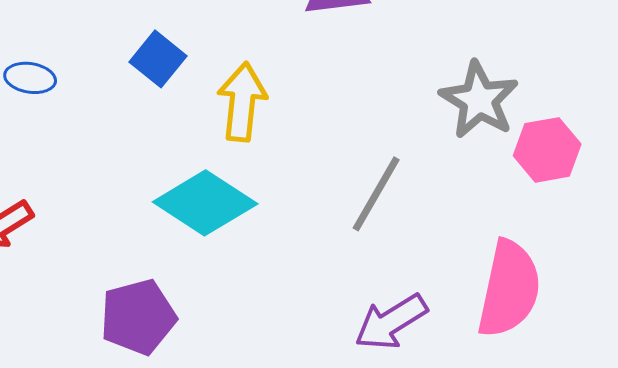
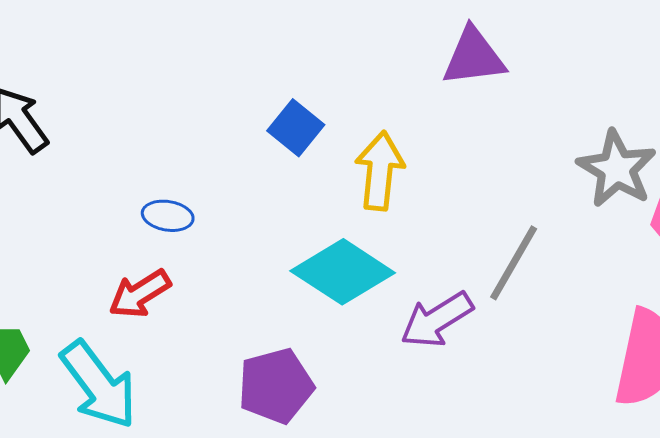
blue ellipse: (30, 78) -> (168, 216), moved
purple arrow: (391, 322) -> (437, 320), moved

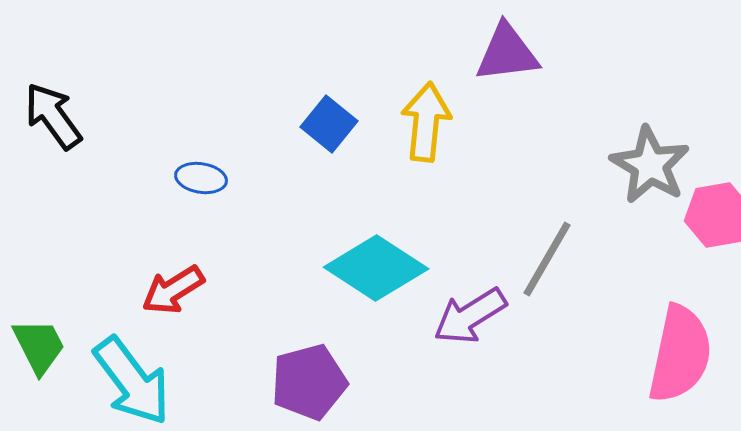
yellow arrow: (380, 171) -> (426, 122), moved
blue ellipse: (168, 216) -> (201, 178), moved

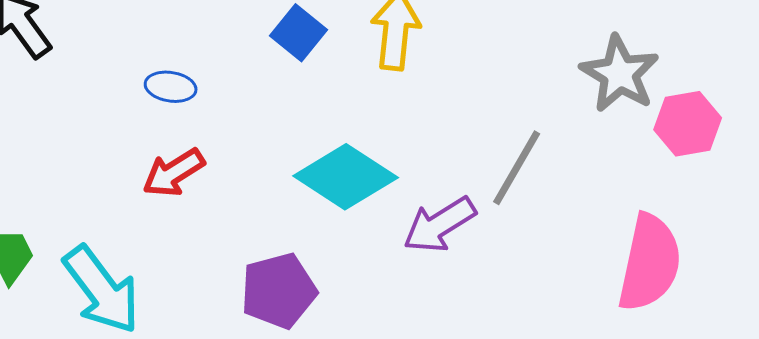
red arrow: (173, 290) -> (174, 173), moved

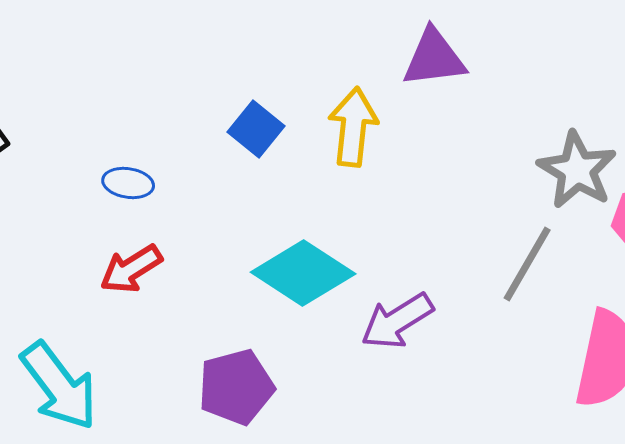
gray line: (517, 168) -> (527, 264), moved

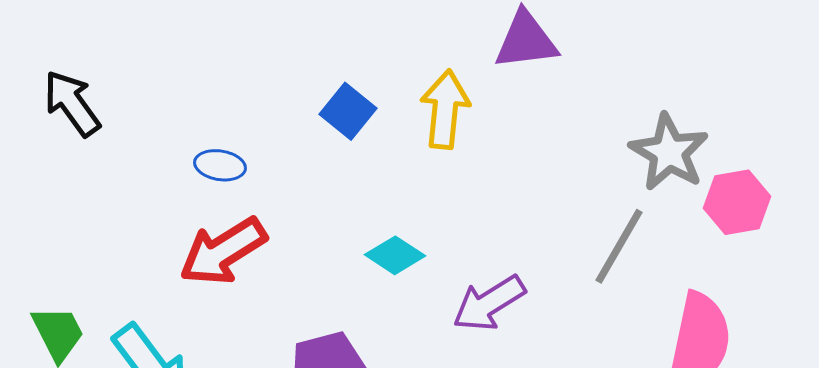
red arrow: (131, 269) -> (223, 251), size x1.4
cyan diamond: (303, 273) -> (395, 255), size x0.6

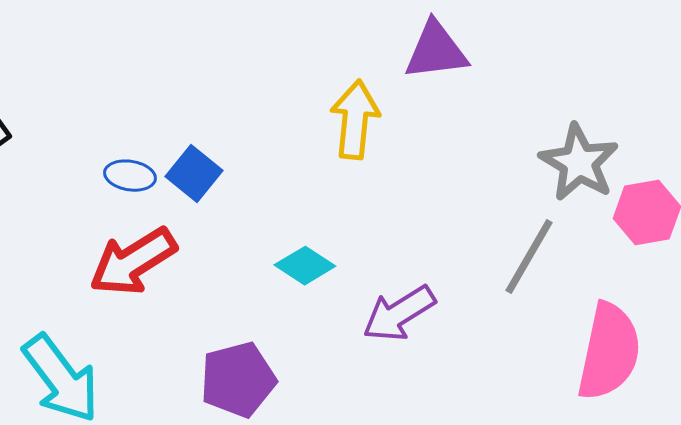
blue square: (348, 111) -> (194, 174), moved

